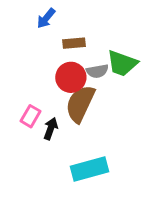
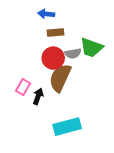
blue arrow: (46, 18) -> (46, 14), moved, turned 56

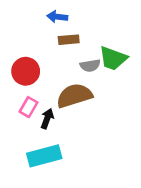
red circle: (53, 58) -> (26, 71), moved
brown semicircle: (60, 78) -> (74, 96), turned 48
cyan rectangle: (67, 127) -> (44, 156), moved

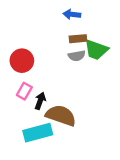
blue arrow: (57, 17) -> (72, 14), moved
brown rectangle: (69, 40) -> (78, 39), moved
brown semicircle: (74, 96) -> (61, 115), moved, turned 36

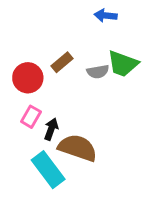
blue arrow: (72, 14) -> (106, 16), moved
brown rectangle: (78, 39) -> (62, 62), moved, turned -35
cyan rectangle: (38, 133) -> (48, 170), turned 68

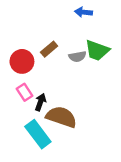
pink rectangle: (31, 117) -> (24, 92), turned -63

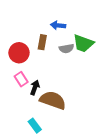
blue arrow: (84, 12) -> (58, 25), moved
brown rectangle: (49, 49) -> (42, 42), turned -40
cyan rectangle: (38, 134) -> (35, 126), moved, size x0.6

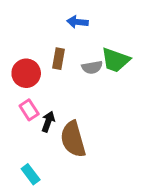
blue arrow: (58, 25) -> (77, 22), moved
brown semicircle: (53, 100) -> (73, 139), turned -125
cyan rectangle: (35, 126) -> (31, 174), moved

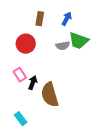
blue arrow: (77, 22) -> (67, 19), moved, turned 112
brown rectangle: (58, 59) -> (40, 19), moved
red circle: (26, 73) -> (26, 44), moved

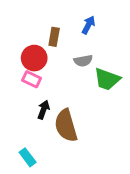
brown rectangle: (40, 19) -> (54, 37), moved
green trapezoid: (79, 41) -> (107, 79), moved
pink rectangle: (20, 75) -> (32, 79), moved, turned -32

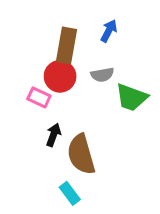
brown rectangle: (54, 37) -> (67, 45), size x1.5
red circle: (34, 58) -> (60, 76), moved
cyan rectangle: (28, 157) -> (70, 193), moved

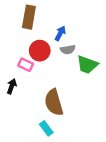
blue arrow: (109, 31) -> (60, 33), moved
brown rectangle: (67, 45) -> (29, 17), moved
black arrow: (54, 135) -> (12, 86), moved

